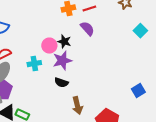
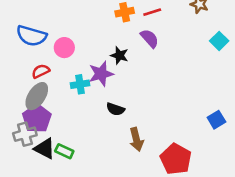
pink circle: (49, 46) -> (64, 48), moved
purple star: (62, 61) -> (101, 74), moved

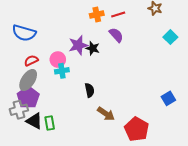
pink circle: (64, 48) -> (58, 60), moved
purple star: (101, 74) -> (78, 45), moved
black semicircle: (115, 109) -> (90, 90), turned -120
brown arrow: (136, 139) -> (106, 114), turned -42
green rectangle: (64, 151) -> (50, 123), turned 56

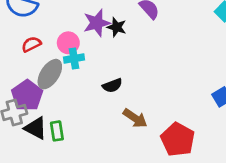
gray ellipse: (28, 80) -> (50, 74), moved
black semicircle: (90, 90) -> (112, 85), turned 80

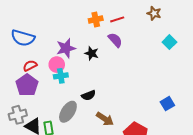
purple star: (97, 23) -> (66, 48), moved
gray ellipse: (50, 74) -> (68, 112), moved
purple pentagon: (27, 95) -> (27, 85), moved

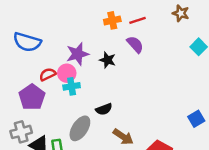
red semicircle: (30, 66) -> (48, 74), moved

